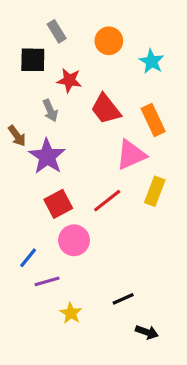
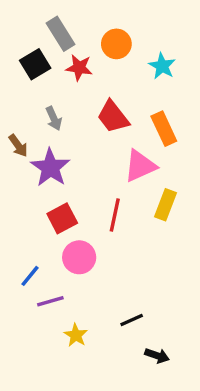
gray rectangle: (57, 31) -> (61, 34), size x1.4
black square: (33, 60) -> (35, 64), turned -32
red star: (69, 80) -> (79, 68), moved
red line: (107, 201) -> (115, 215), turned -40

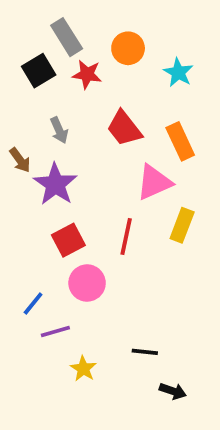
black line: (132, 320) -> (145, 352), turned 30

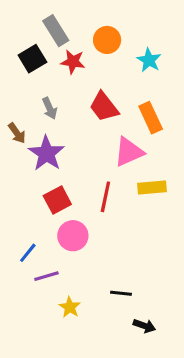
yellow rectangle: (182, 225) -> (152, 188), turned 64

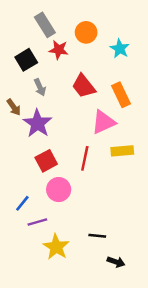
black square: (32, 59) -> (26, 60), moved
yellow star: (70, 307) -> (56, 247), size x1.5

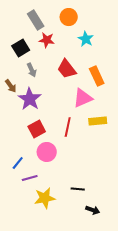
orange circle: (86, 32) -> (69, 17), moved
cyan star: (120, 49) -> (86, 39), moved
yellow star: (56, 247) -> (45, 198), turned 30

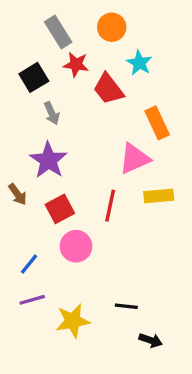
red trapezoid: (67, 69) -> (108, 89), moved
brown arrow: (11, 86) -> (18, 194), moved
purple line: (30, 178) -> (32, 300), moved

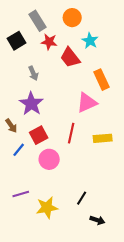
black square: (34, 77) -> (17, 41), moved
yellow rectangle: (159, 196) -> (103, 138), moved
blue line: (29, 264) -> (19, 150), moved
black line: (126, 306) -> (82, 198), turned -64

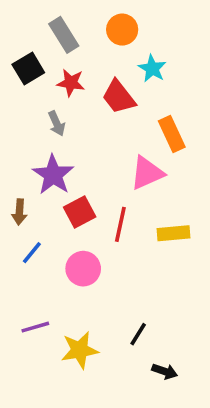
red star: (49, 42) -> (71, 83), moved
brown arrow: (11, 126) -> (19, 212), turned 40
red square: (39, 135) -> (80, 212), moved

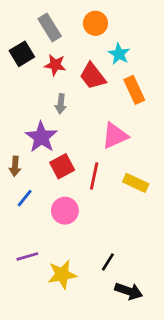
gray arrow: (57, 123) -> (61, 104), moved, turned 30
orange rectangle: (172, 134) -> (134, 90), moved
yellow rectangle: (173, 233) -> (136, 183), turned 30
black arrow: (165, 371) -> (129, 291), size x1.4

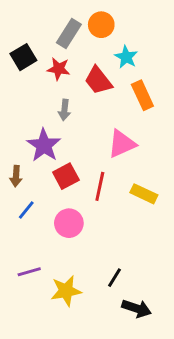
gray rectangle: (50, 27) -> (69, 34), moved, turned 64

